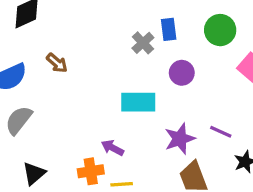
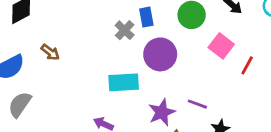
purple circle: (182, 73) -> (160, 54), size x1.5

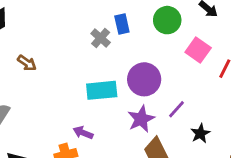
purple circle: (160, 54) -> (144, 79), moved
purple line: (197, 104) -> (176, 109), turned -66

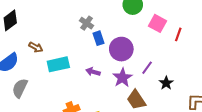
blue rectangle: (122, 24) -> (99, 38), moved
cyan rectangle: (102, 90) -> (58, 64), moved
purple arrow: (83, 133) -> (93, 72), moved

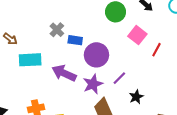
gray cross: (87, 23) -> (57, 30), moved
blue rectangle: (99, 38) -> (75, 40), turned -72
purple arrow: (93, 72) -> (64, 73), size x1.6

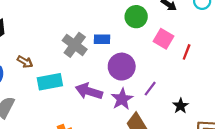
gray cross: (57, 30) -> (75, 45), size x1.5
blue rectangle: (75, 40) -> (102, 39), moved
black star: (136, 97) -> (181, 106), moved

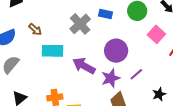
blue rectangle: (102, 39) -> (106, 14), moved

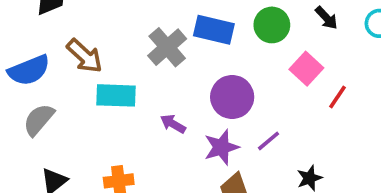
blue rectangle: (106, 14) -> (214, 30), size x1.5
brown arrow: (35, 29) -> (85, 56), size x1.5
purple arrow: (84, 66) -> (173, 124), size x0.6

